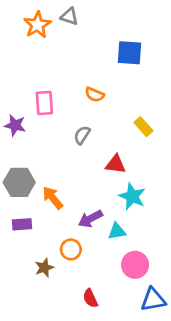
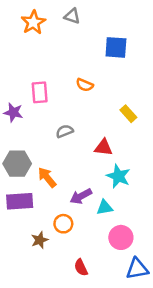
gray triangle: (69, 16) -> (72, 16), moved
gray semicircle: (82, 135) -> (65, 131), moved, turned 36
purple rectangle: (22, 224) -> (20, 201), size x1.5

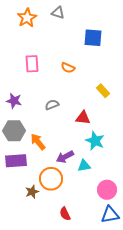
pink rectangle: (40, 92) -> (32, 64), moved
purple star: (13, 112) -> (14, 101), moved
orange circle: (63, 224) -> (51, 179), size x1.5
pink circle: (121, 237) -> (107, 190), moved

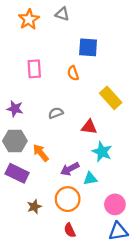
blue square: (93, 38) -> (88, 47), moved
orange semicircle: (68, 68) -> (73, 73), turned 48
yellow rectangle: (103, 91) -> (111, 98), size x1.5
purple rectangle: (16, 161) -> (17, 173), turned 30
orange circle: (51, 179) -> (68, 199), moved

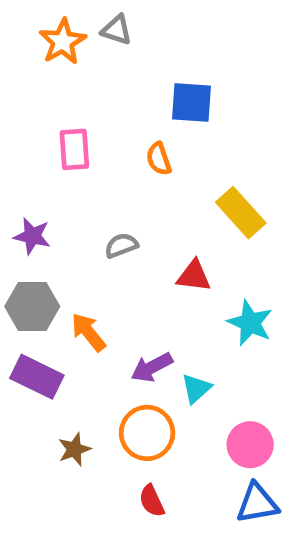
gray triangle: (62, 14) -> (117, 30), moved
cyan star: (102, 152) -> (250, 323), moved
cyan triangle: (90, 179) -> (196, 388), turned -32

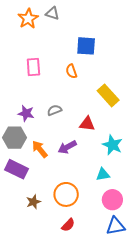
purple star: (32, 236) -> (26, 113), moved
purple arrow: (152, 367) -> (67, 147), moved
cyan triangle: (196, 388) -> (103, 174), moved, turned 32
red semicircle: (152, 501) -> (68, 225), turned -112

